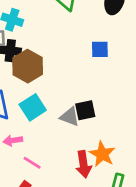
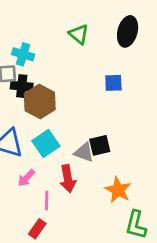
pink arrow: (13, 140) -> (26, 178), turned -36
pink line: (32, 163) -> (47, 200), turned 60
red arrow: (84, 164) -> (68, 179), moved

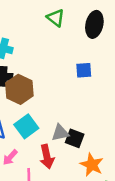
green triangle: (79, 34) -> (56, 18), moved
black square: (100, 145) -> (75, 138), moved, turned 36
gray triangle: (84, 152) -> (60, 133), turned -30

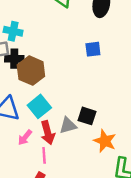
gray triangle: (60, 133) -> (68, 125), moved
red arrow: (47, 157) -> (48, 133), moved

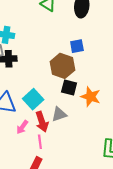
brown hexagon: (31, 71) -> (62, 66), moved
black square: (87, 116) -> (69, 87), moved
orange star: (105, 141) -> (91, 97), moved

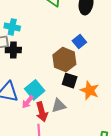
blue square: (77, 46) -> (79, 42), turned -32
pink arrow: (22, 127) -> (28, 102), moved

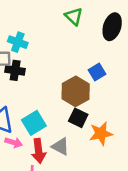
orange star: (90, 90) -> (101, 134), turned 30
pink arrow: (28, 102) -> (14, 142), moved, turned -120
gray triangle: (59, 106) -> (60, 147), turned 35

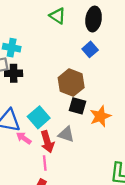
blue square: (97, 72) -> (90, 49), moved
pink arrow: (14, 142) -> (24, 138), turned -152

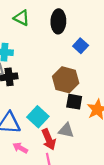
green triangle: (58, 16) -> (22, 18), moved
black ellipse: (94, 19) -> (58, 21), moved
pink arrow: (24, 138) -> (20, 148), moved

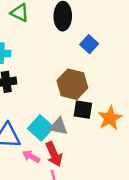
gray triangle: (66, 130) -> (58, 126), moved
pink arrow: (20, 148) -> (31, 157), moved

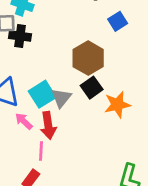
black square: (83, 110) -> (92, 88), turned 30
gray triangle: (58, 126) -> (61, 98), turned 42

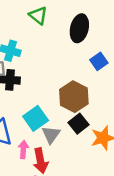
cyan square: (42, 94) -> (36, 118), moved
pink arrow: (24, 121) -> (23, 149), moved, turned 54

